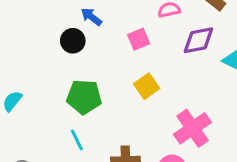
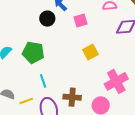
pink square: (139, 39) -> (80, 20), moved
green pentagon: (84, 97) -> (33, 52), moved

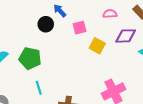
yellow square: (90, 52) -> (97, 46), moved, turned -35

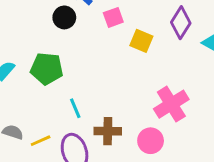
purple diamond: (126, 36) -> (181, 23), turned -50
cyan line: (39, 88) -> (75, 108), moved

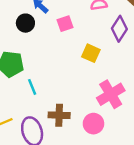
yellow square: (141, 41) -> (91, 53), moved
cyan line: (75, 108) -> (32, 87), moved

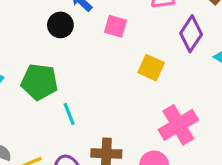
pink square: (65, 24) -> (115, 26), turned 35

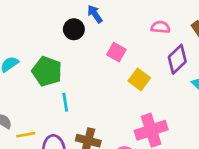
pink square: (115, 26) -> (116, 52), moved

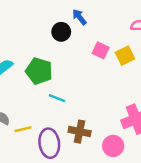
yellow square: (139, 79) -> (125, 56), moved, turned 30
cyan line: (65, 102) -> (57, 98), turned -56

